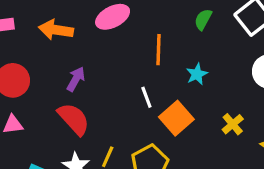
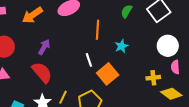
orange arrow: (56, 30) -> (32, 15), turned -45
yellow cross: (233, 124) -> (153, 78), moved, turned 32

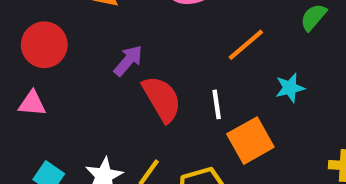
orange line: (97, 30) -> (246, 45), turned 36
red semicircle: (42, 72) -> (162, 99), moved

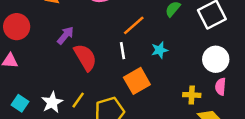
white line: (217, 104) -> (123, 51), moved

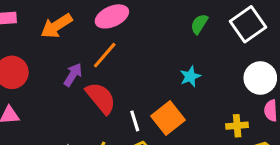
orange line: (134, 25) -> (105, 55), moved
white line: (123, 51) -> (135, 121), moved

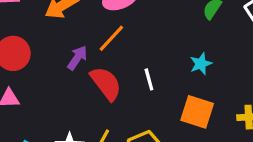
orange square: (168, 118) -> (197, 112), moved, turned -36
white line: (135, 121) -> (149, 79), moved

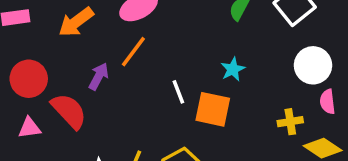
red semicircle: (106, 83) -> (69, 111), moved
orange square: (197, 112) -> (213, 109), moved

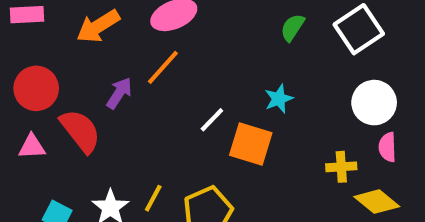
white line: (178, 92) -> (212, 120), turned 60

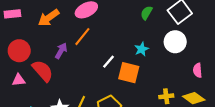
white circle: (374, 103) -> (175, 42), moved
yellow cross: (341, 167) -> (166, 96), moved

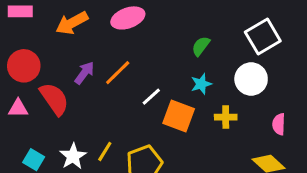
green semicircle: (146, 13) -> (201, 46), moved
orange line: (82, 37) -> (118, 73), moved
yellow cross: (166, 96) -> (226, 117), moved

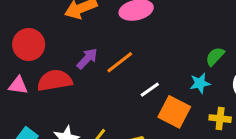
green semicircle: (201, 46) -> (215, 56), moved
red semicircle: (54, 99) -> (55, 80), turned -72

